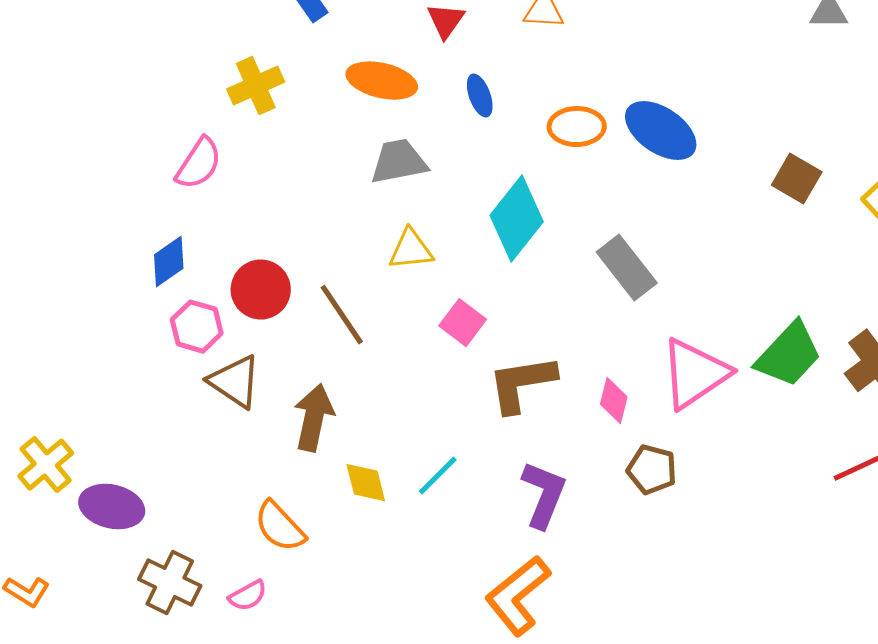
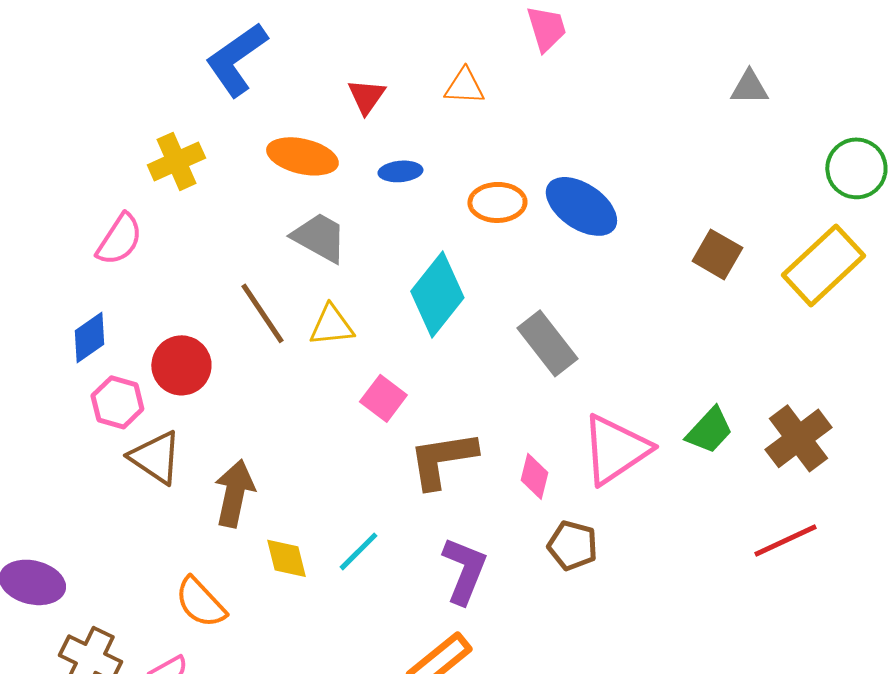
blue ellipse: (480, 96) -> (400, 171), turned -75
gray trapezoid: (399, 162) -> (319, 237), turned 40
brown line: (342, 315) -> (262, 313), moved
green trapezoid: (789, 355) -> (709, 430), size x0.7

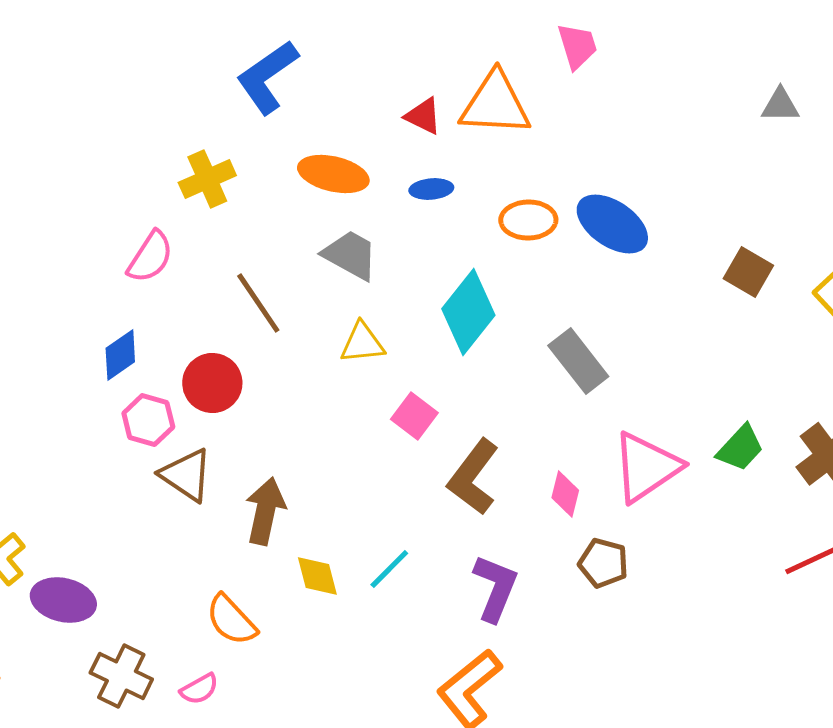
orange triangle: (464, 86) -> (495, 104), size x1.8
red triangle: (366, 96) -> (423, 116), moved, turned -39
brown line: (262, 313) -> (258, 303), moved
brown L-shape: (442, 459) -> (473, 477), turned -44

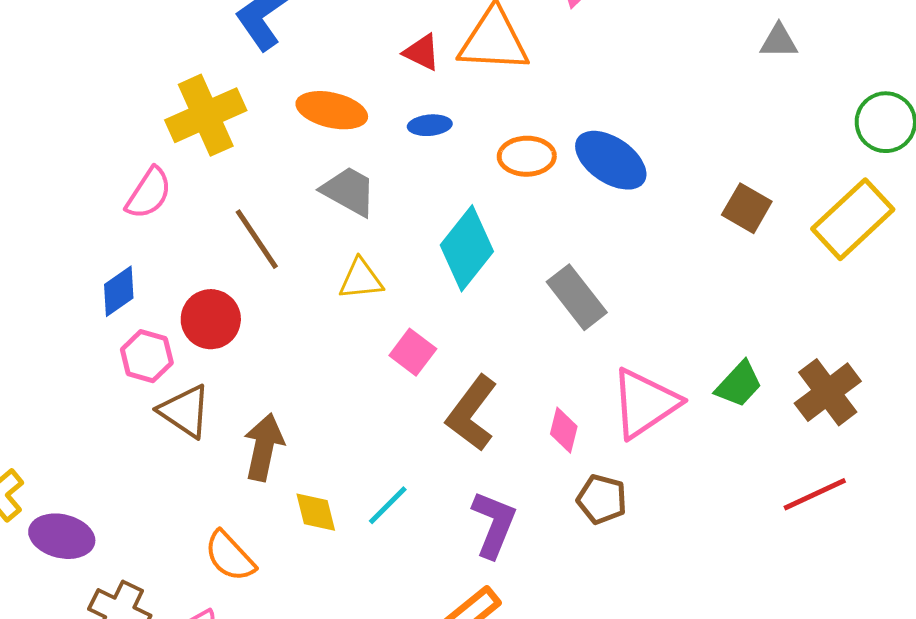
yellow cross: (207, 179) -> (206, 115), size x1.4

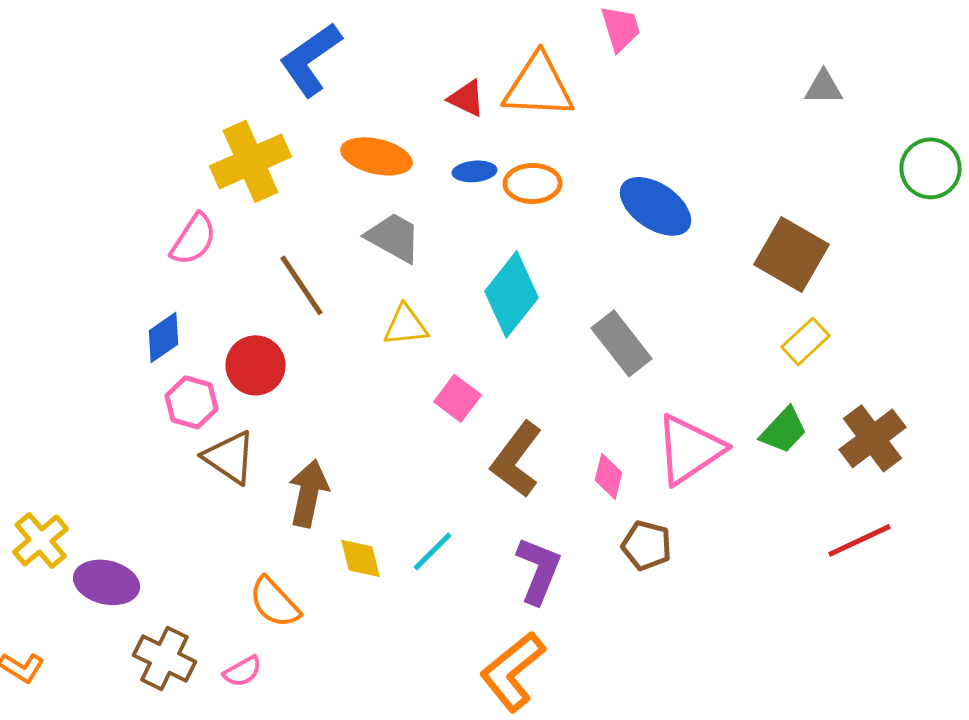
orange ellipse: (527, 156) -> (533, 183), moved
brown square: (747, 208) -> (792, 254), size x1.5
yellow rectangle: (853, 219) -> (806, 341), moved, size x0.6

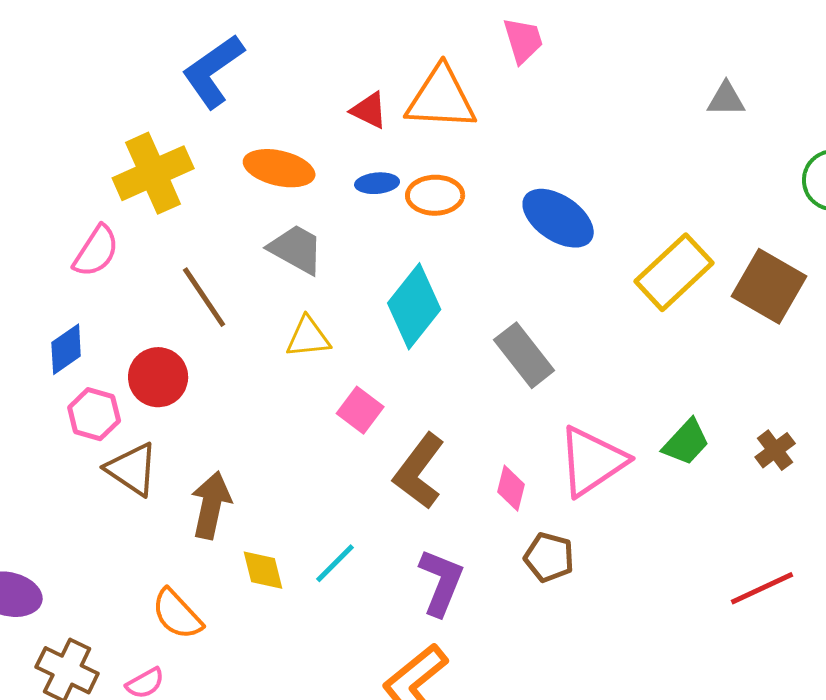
brown square: (792, 254) -> (769, 286), moved
yellow rectangle: (806, 341) -> (674, 272), moved, size x1.6
brown cross: (873, 438) -> (775, 450), size x0.6
red line: (860, 540) -> (762, 588), moved

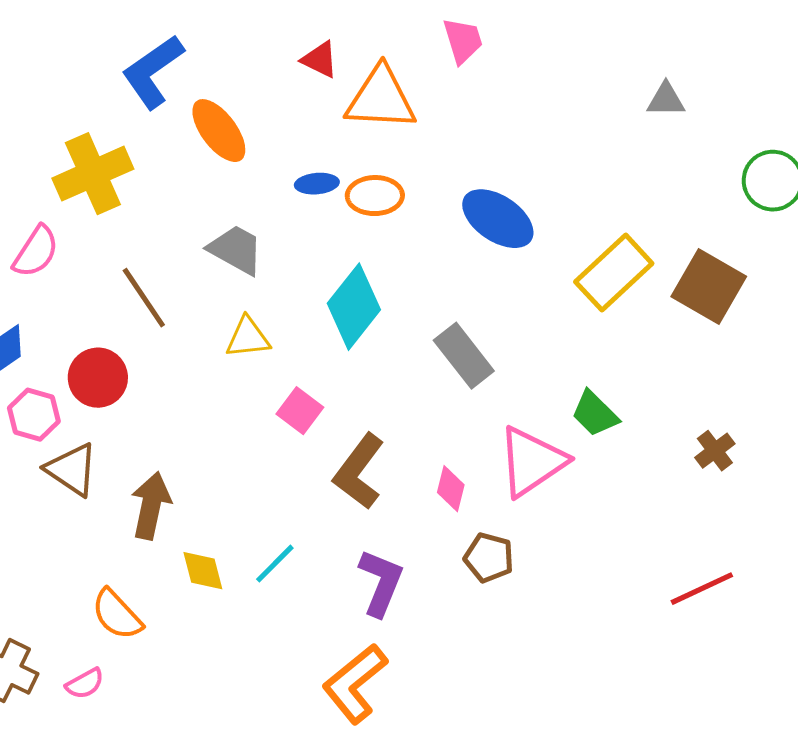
red triangle: (369, 110) -> (320, 60), moved
orange ellipse: (279, 168) -> (219, 131), moved, turned 40
green trapezoid: (686, 442) -> (595, 414), moved, turned 92

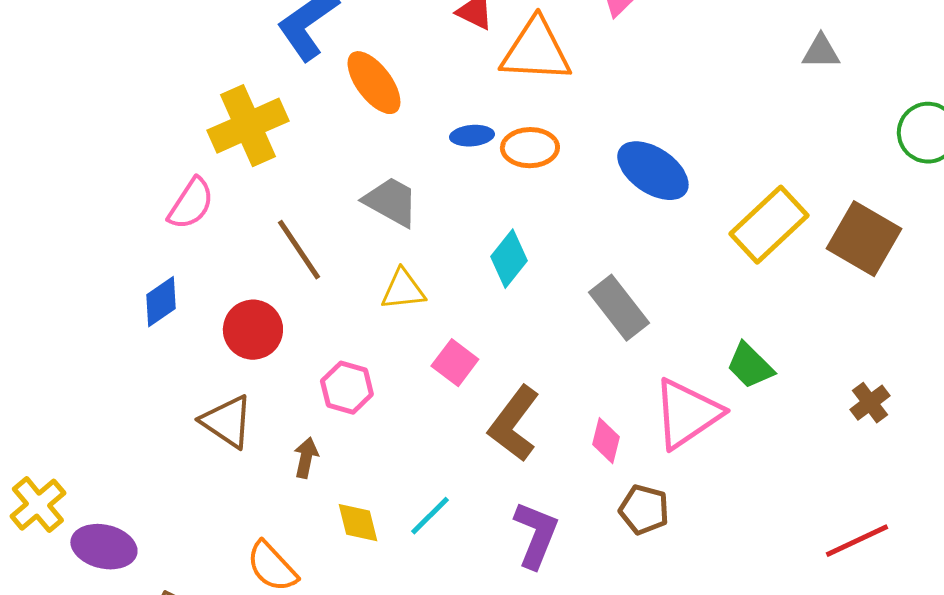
cyan diamond: (354, 307) -> (509, 259), size x0.7
pink hexagon: (34, 415) -> (347, 388), moved
brown arrow: (151, 506) -> (306, 458), size x0.6

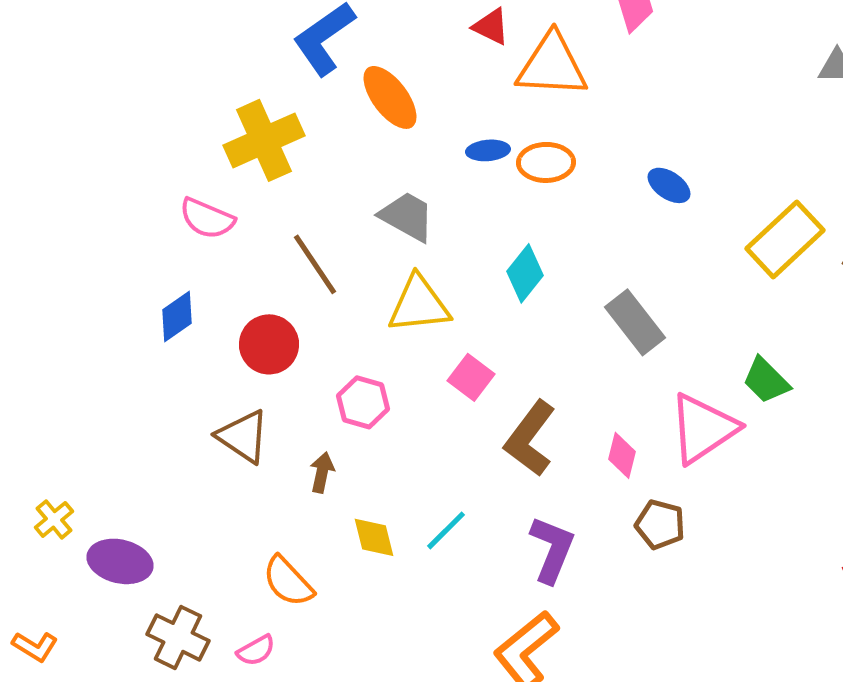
blue ellipse: (653, 171) -> (669, 185), size x0.6
pink semicircle: (191, 204) -> (207, 218), turned 80
yellow triangle: (403, 290) -> (419, 304), size x1.4
yellow cross: (38, 505) -> (54, 519), size x0.7

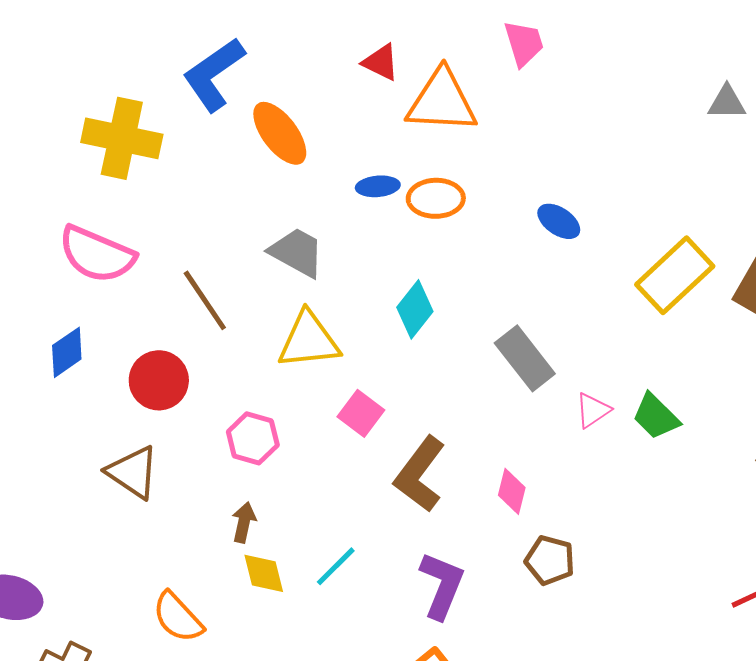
yellow cross: (264, 140) -> (122, 138), moved, turned 36
pink semicircle: (207, 218) -> (97, 254), size x1.4
pink triangle: (703, 428) -> (593, 410), moved, size x0.5
brown arrow: (322, 472) -> (244, 522), moved

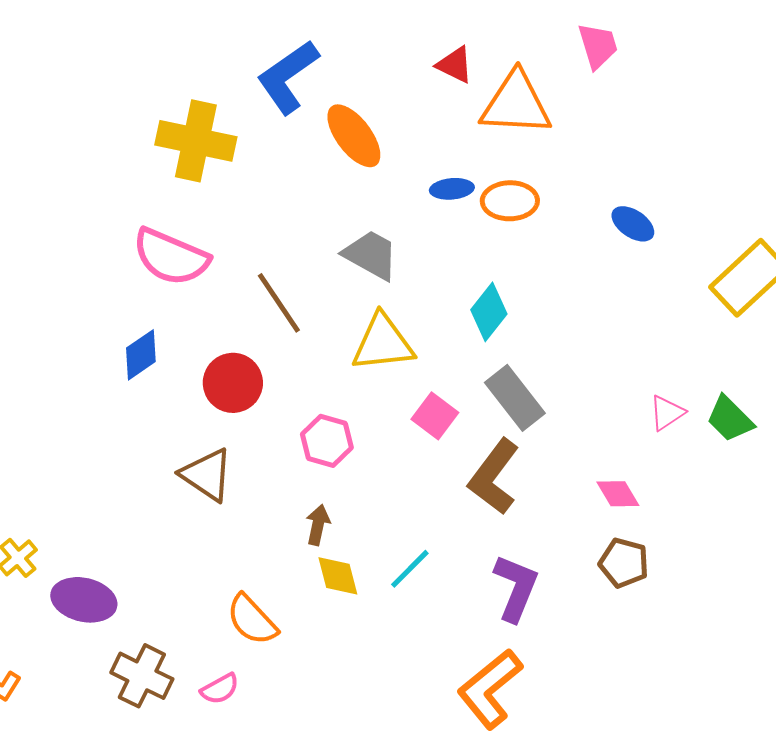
gray rectangle: (525, 358) -> (515, 398), moved
pink diamond: (512, 491) -> (618, 494), moved, turned -45

